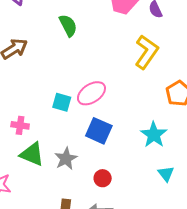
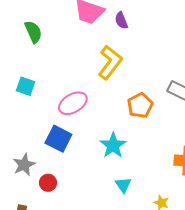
pink ellipse: (91, 93) -> (73, 103), moved
cyan square: (62, 102) -> (26, 86), moved
red circle: (103, 178) -> (48, 183), moved

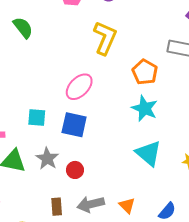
cyan square: (26, 86) -> (37, 118), moved
cyan star: (113, 145) -> (145, 108), moved
cyan triangle: (123, 185) -> (148, 153), size x1.6

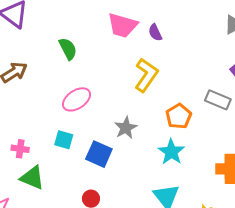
pink ellipse: (79, 87) -> (77, 99), moved
gray star: (47, 159) -> (126, 128), moved

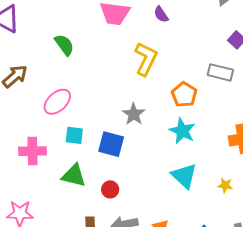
purple semicircle: (155, 33) -> (161, 14), moved
pink ellipse: (77, 99) -> (57, 102), moved
pink cross: (20, 149) -> (33, 151), size x1.5
green triangle: (32, 178) -> (74, 176), moved

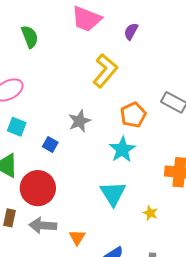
purple semicircle: (161, 14) -> (131, 31), turned 48
blue square: (111, 144) -> (50, 145), size x0.6
red circle: (110, 189) -> (38, 188), size x2.0

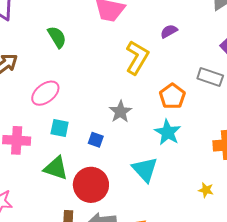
purple semicircle: (131, 31) -> (169, 31), moved, turned 42
cyan triangle: (113, 194) -> (145, 169), moved

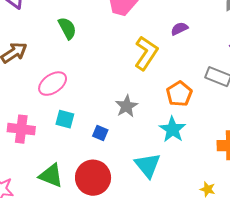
green triangle: (56, 168) -> (51, 176), moved

